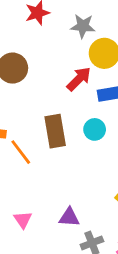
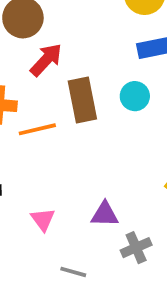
red arrow: (79, 79) -> (46, 60), moved
orange line: (21, 152) -> (37, 129), turned -64

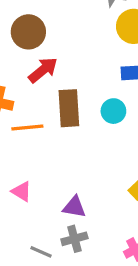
pink triangle: (43, 219) -> (22, 191), moved, turned -30
gray cross: (136, 248) -> (74, 239), moved

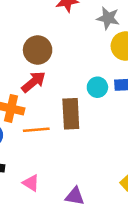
red arrow: (43, 70) -> (34, 82), moved
cyan circle: (113, 111) -> (97, 87), moved

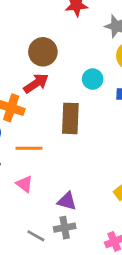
cyan circle: (97, 87) -> (93, 79), moved
orange line: (36, 130) -> (29, 148), moved

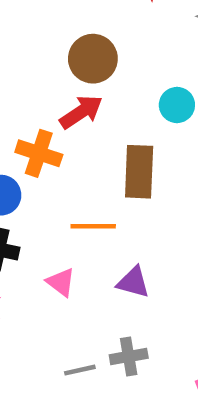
orange line: (29, 148) -> (93, 226), moved
purple triangle: (67, 201) -> (133, 282), moved
gray line: (36, 236) -> (80, 370), turned -42

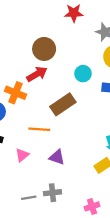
brown rectangle: (139, 172) -> (63, 104), turned 50
pink triangle: (61, 282) -> (22, 155), turned 40

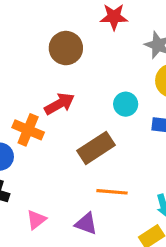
brown circle: (44, 49) -> (66, 48), moved
orange line: (39, 129) -> (112, 192), moved

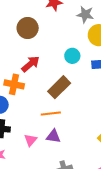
orange line: (112, 192) -> (51, 113), moved
purple triangle: (86, 224) -> (53, 136), moved

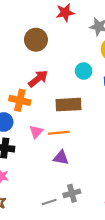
brown rectangle: (59, 87) -> (68, 105), turned 40
pink triangle: (31, 140) -> (36, 132), moved

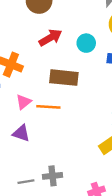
red arrow: (38, 79) -> (50, 38), moved
purple triangle: (61, 158) -> (21, 133), moved

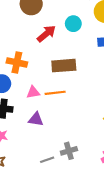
cyan circle: (86, 43) -> (73, 24), moved
pink triangle: (24, 102) -> (33, 92), turned 40

